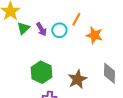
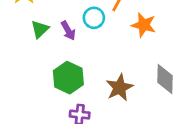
green triangle: (23, 28) -> (40, 29), moved
purple arrow: (41, 29) -> (68, 31), moved

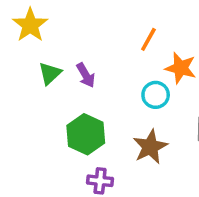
cyan circle: (94, 18) -> (156, 95), moved

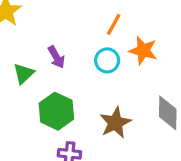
green triangle: (50, 73) -> (24, 74), moved
cyan circle: (156, 95) -> (107, 60), moved

